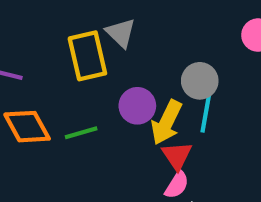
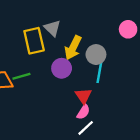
yellow arrow: (166, 122) -> (73, 48), moved
green line: (81, 133) -> (21, 76), moved

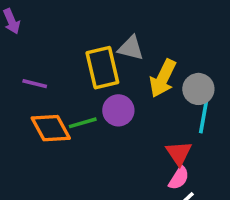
gray triangle: (52, 28) -> (131, 48), turned -30
purple circle: (62, 68) -> (118, 110), moved

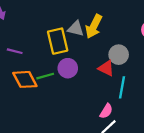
yellow arrow: (163, 78) -> (94, 26), moved
cyan line: (204, 116) -> (122, 87), moved
red triangle: (179, 153) -> (106, 68), moved, turned -30

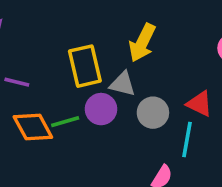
gray triangle: (76, 29) -> (123, 84), moved
gray circle: (119, 55) -> (153, 113), moved
red triangle: (106, 68) -> (200, 104), moved

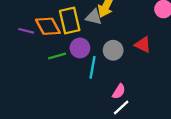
gray triangle: (123, 84) -> (94, 17), moved
orange diamond: (33, 127) -> (48, 26), moved
cyan line: (187, 140) -> (93, 67), moved

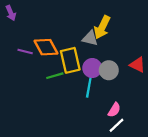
yellow rectangle: (70, 21) -> (70, 60), moved
purple circle: (80, 48) -> (92, 68), moved

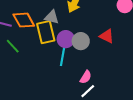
gray triangle: (90, 38) -> (52, 17), moved
green line: (55, 76) -> (13, 46), moved, turned 63

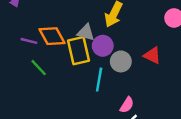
purple circle: (66, 39) -> (103, 46), moved

